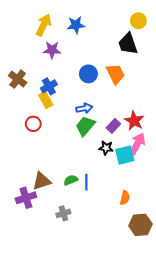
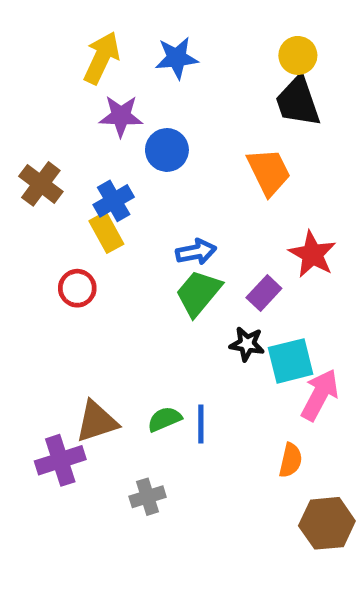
yellow circle: (138, 21) -> (298, 55), moved
blue circle: (88, 74) -> (167, 150), moved
red star: (134, 121) -> (312, 254), moved
pink arrow: (137, 144) -> (320, 395), moved

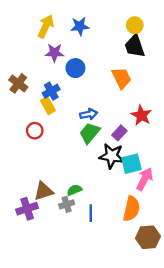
black star: (247, 344) -> (112, 156), size x1.6
blue line: (201, 424) -> (91, 213), moved
orange semicircle: (291, 460) -> (131, 209), size x1.6
gray cross: (148, 497) -> (67, 204), moved

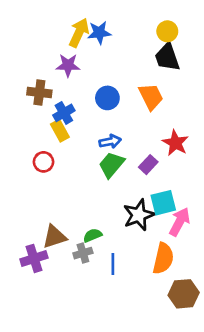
yellow arrow: (46, 26) -> (79, 33), moved
blue circle: (75, 68) -> (107, 98), moved
brown cross: (18, 83) -> (39, 93), moved, turned -30
black star: (112, 156) -> (139, 215), moved, turned -30

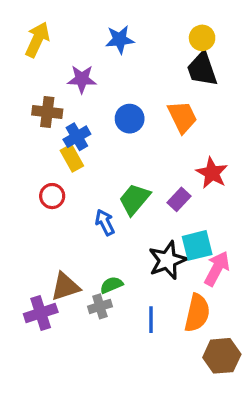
yellow arrow: (79, 33) -> (37, 40), moved
blue arrow: (110, 141) -> (105, 222), moved, turned -105
blue line: (113, 264) -> (151, 320), moved

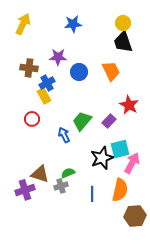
purple star: (82, 79) -> (58, 57), moved
brown triangle: (65, 287) -> (40, 174), turned 36

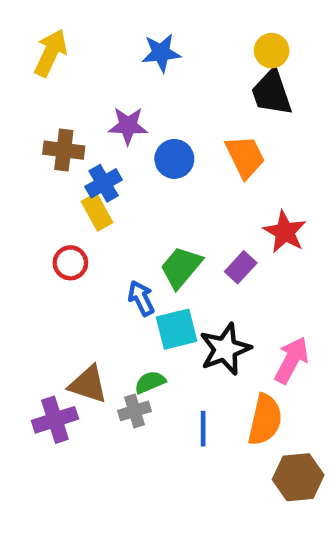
cyan square: (120, 149) -> (177, 329), moved

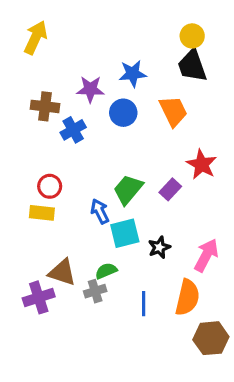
blue star: (161, 53) -> (133, 74), moved
yellow rectangle: (97, 212) -> (42, 213), moved, turned -55
black star: (225, 349) -> (159, 247), size x0.6

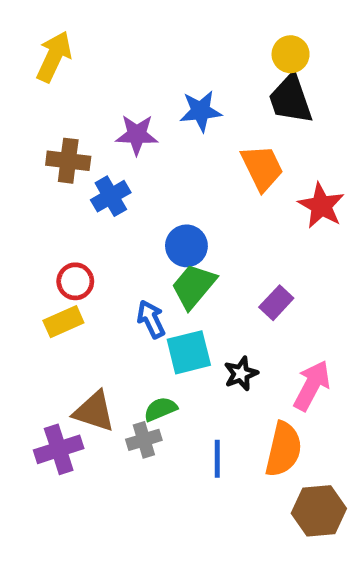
blue circle: (123, 113) -> (186, 246), moved
red star: (202, 164) -> (321, 206), moved
purple rectangle: (170, 189) -> (276, 303), moved
yellow rectangle: (42, 213) -> (63, 322), turned -30

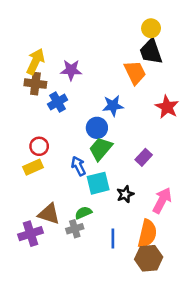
yellow arrow: (54, 57) -> (35, 61), moved
blue star: (201, 111) -> (113, 106), moved
orange trapezoid: (262, 168) -> (135, 72), moved
brown hexagon: (319, 511) -> (149, 258), moved

